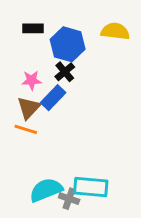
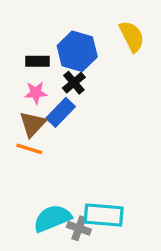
black rectangle: (33, 28) -> (37, 61), moved
yellow semicircle: (115, 31) -> (132, 36), turned 56

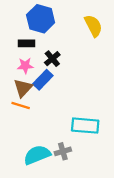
blue hexagon: (77, 51) -> (41, 19), moved
cyan rectangle: (104, 215) -> (85, 126), moved
gray cross: (79, 228) -> (63, 151), moved, turned -35

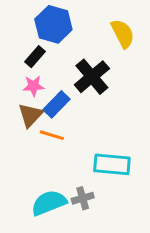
black rectangle: (26, 43) -> (35, 57), turned -49
black cross: (52, 59) -> (92, 77), moved, size x1.6
orange line: (21, 106) -> (52, 135), moved

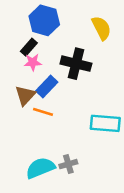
black cross: (92, 77) -> (76, 64), turned -36
pink star: (33, 86) -> (33, 62), moved
cyan rectangle: (112, 164) -> (105, 123), moved

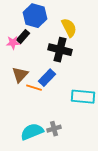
yellow semicircle: (101, 28) -> (69, 28), moved
pink star: (33, 62) -> (13, 43), moved
blue rectangle: (47, 86) -> (47, 78), moved

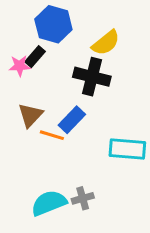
yellow semicircle: (69, 28) -> (106, 43), turned 78

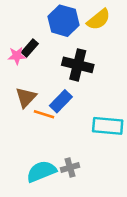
blue hexagon: (53, 24) -> (64, 21), moved
yellow semicircle: (106, 43) -> (99, 19), moved

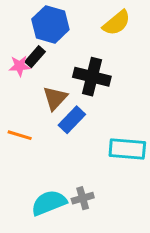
blue hexagon: (64, 21) -> (50, 24), moved
brown triangle: (26, 97) -> (55, 98), moved
orange line: (44, 114) -> (20, 135), moved

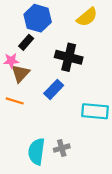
pink star: (20, 66) -> (11, 61), moved
brown triangle: (55, 98) -> (20, 73), moved
cyan semicircle: (49, 203) -> (36, 151), turned -60

